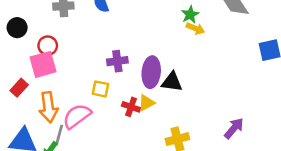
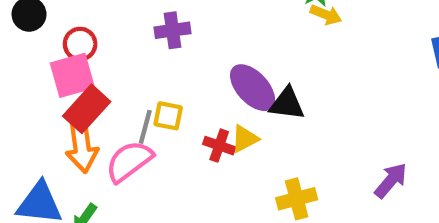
purple cross: (117, 61) -> (173, 30), moved
purple ellipse: (151, 72) -> (253, 88), turned -48
red rectangle: (19, 88) -> (87, 109), moved, size x1.5
gray line: (59, 135) -> (145, 127), moved

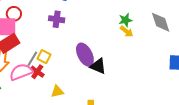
yellow triangle: (245, 139) -> (57, 91), moved
red cross: (219, 146) -> (37, 72), moved

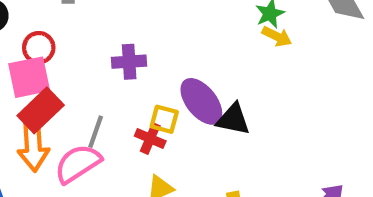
purple cross: (57, 19) -> (129, 62), moved
yellow square: (44, 57) -> (164, 119), moved
red cross: (37, 72) -> (150, 138), moved

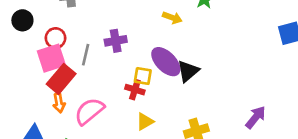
yellow arrow: (277, 36) -> (172, 18), moved
black triangle: (233, 119) -> (188, 71), turned -45
gray line: (96, 132) -> (86, 55), moved
orange arrow: (33, 146) -> (59, 103), size x0.6

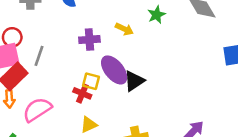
purple cross: (116, 41) -> (89, 40), moved

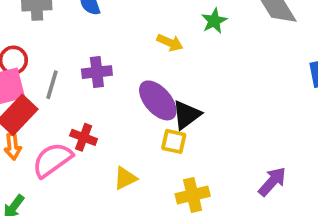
purple cross: (89, 40) -> (97, 72), moved
yellow square: (91, 81) -> (174, 141), moved
red cross: (82, 93) -> (84, 137), moved

